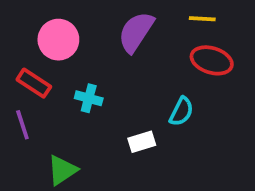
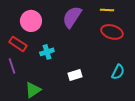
cyan cross: (89, 98) -> (47, 52), turned -32
cyan semicircle: (181, 111) -> (118, 72), moved

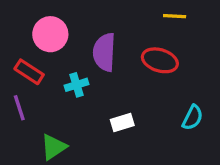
purple semicircle: (72, 17) -> (104, 52), moved, turned -30
red ellipse: (112, 32) -> (160, 60), moved

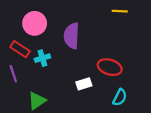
red ellipse: (160, 60) -> (110, 67), moved
cyan cross: (76, 85) -> (42, 58), moved
cyan semicircle: (193, 118) -> (120, 97), moved

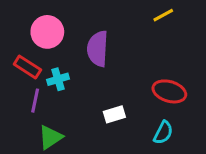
yellow line: (120, 11) -> (163, 15), turned -32
red ellipse: (110, 67) -> (169, 91), moved
purple line: (13, 74) -> (35, 101), moved, turned 30

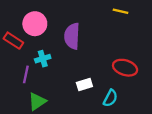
yellow line: (163, 15) -> (121, 11), turned 42
red rectangle: (27, 67) -> (13, 41), moved
cyan semicircle: (163, 133) -> (110, 98), moved

